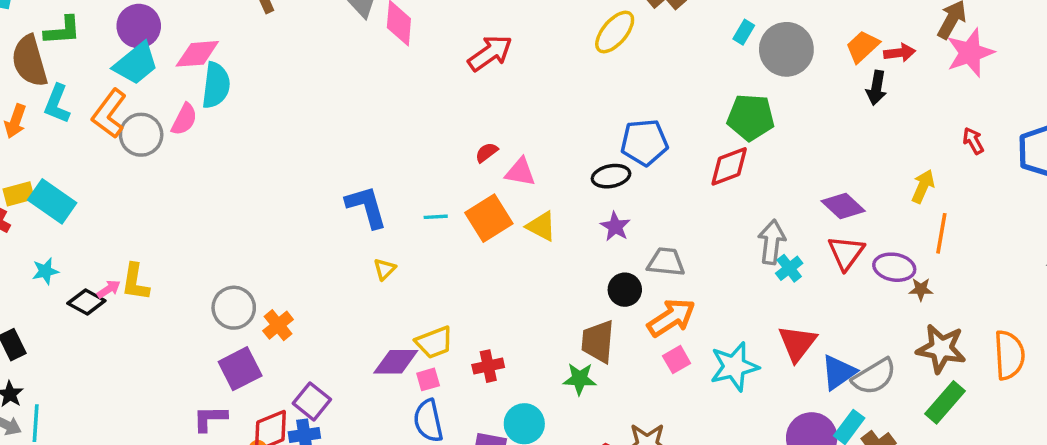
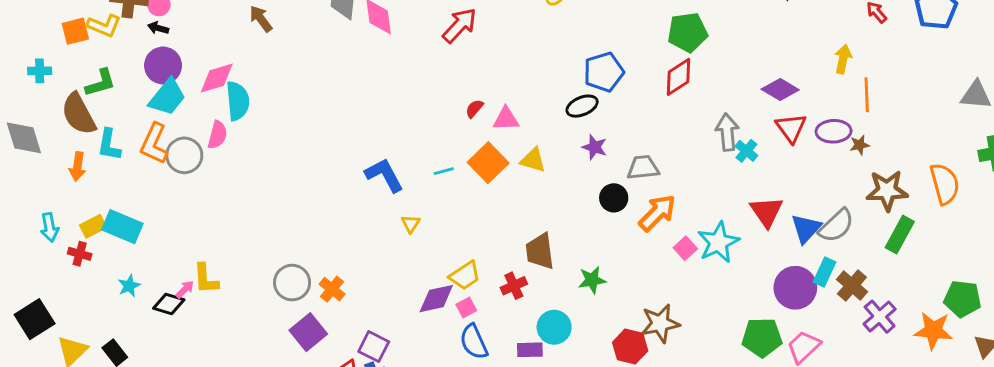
brown trapezoid: (598, 341) -> (540, 251), moved
pink square: (677, 360) -> (685, 248), moved

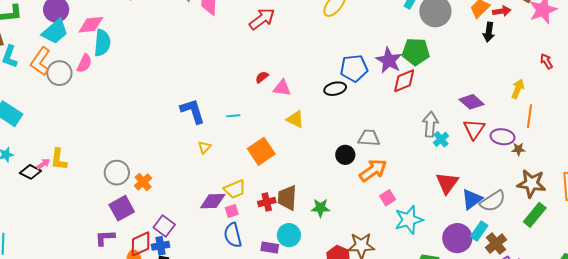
purple star: (595, 147) -> (389, 60), moved, size x1.5
orange square: (488, 163) -> (261, 151), moved
cyan star: (718, 242) -> (409, 220), moved
brown trapezoid: (540, 251) -> (287, 198), moved

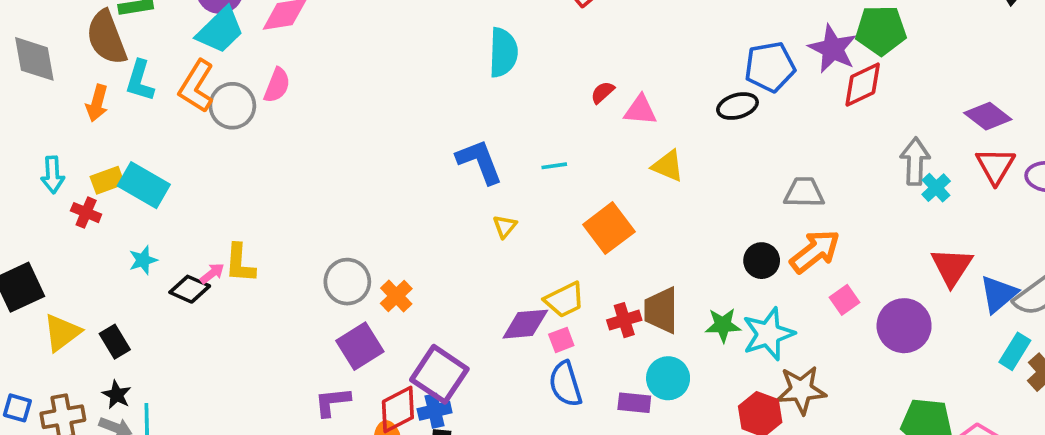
cyan semicircle: (102, 43) -> (503, 52), moved
black circle: (345, 155) -> (762, 261), moved
cyan star: (409, 220) -> (768, 334), moved
purple square: (164, 226) -> (439, 374), size x1.4
purple circle: (457, 238) -> (904, 326), moved

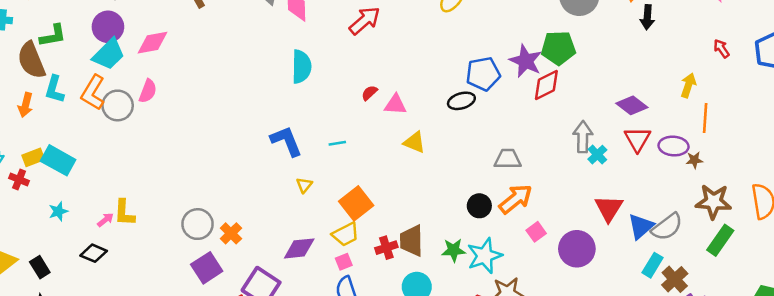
orange square: (609, 228) -> (356, 203), moved
black diamond: (190, 289) -> (94, 253), moved
purple diamond: (525, 324) -> (299, 248), moved

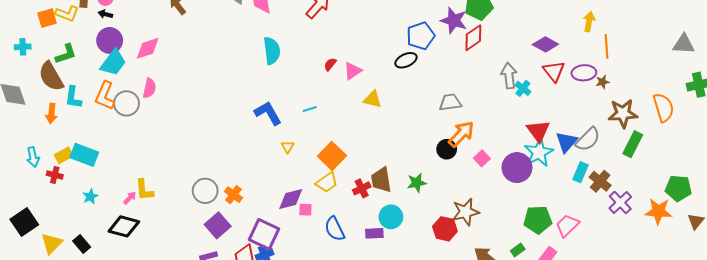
pink triangle: (395, 105) -> (353, 71), turned -30
black circle: (479, 206) -> (447, 149), moved
black diamond: (94, 253) -> (124, 226), size x1.4
cyan star: (485, 256) -> (539, 153), moved
pink square: (344, 262) -> (305, 210), moved, turned 32

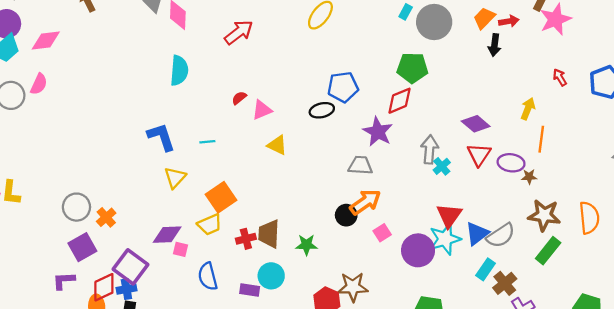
purple star: (454, 20) -> (378, 132), moved
yellow triangle: (288, 147) -> (175, 178), size x1.5

